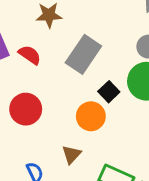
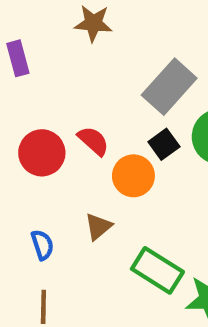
gray rectangle: (83, 54) -> (169, 87), moved
red semicircle: (30, 55) -> (93, 141), moved

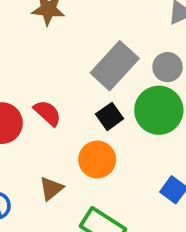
orange circle: (133, 176) -> (97, 160), moved

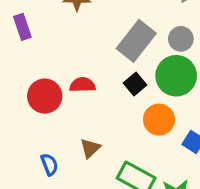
red semicircle: (47, 113) -> (82, 85), turned -40
orange circle: (97, 160) -> (159, 120), moved

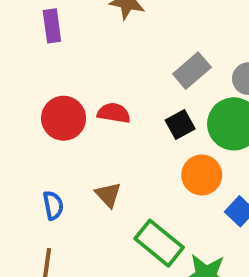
gray rectangle: (136, 41) -> (192, 71), size x0.7
brown triangle: (90, 148) -> (108, 195), turned -40

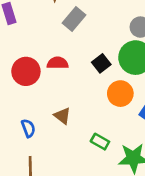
gray rectangle: (192, 71) -> (74, 19), moved
green rectangle: (159, 243) -> (100, 142), size x0.6

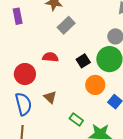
red circle: (26, 71) -> (25, 74), moved
blue semicircle: (28, 128) -> (23, 104), size x1.6

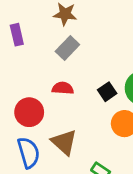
gray rectangle: (66, 25) -> (67, 48), moved
brown triangle: (50, 97) -> (64, 142), size x1.5

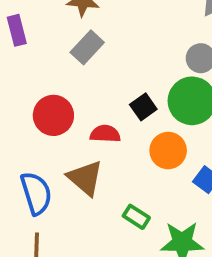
red semicircle: (63, 88) -> (105, 134), moved
red circle: (29, 112) -> (53, 115), moved

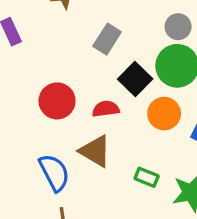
gray rectangle: (87, 47) -> (107, 39), moved
black square: (143, 107) -> (135, 79), size x1.4

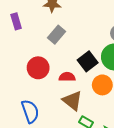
gray rectangle: (107, 39) -> (56, 35), moved
brown triangle: (95, 151) -> (72, 101), moved

